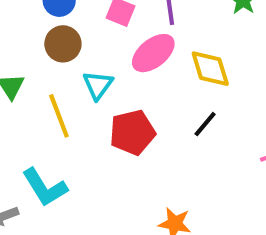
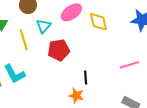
black line: (205, 124) -> (86, 78), moved, turned -48

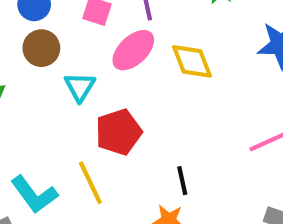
yellow line: (24, 40) -> (90, 183), moved

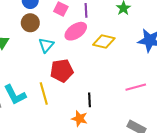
yellow diamond: (192, 61) -> (104, 41), turned -65

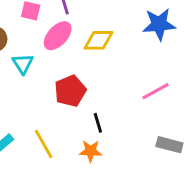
red pentagon: (62, 71) -> (70, 91), moved
yellow line: (44, 93) -> (44, 144), moved

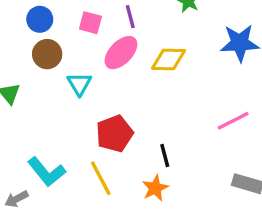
red pentagon: (70, 91) -> (115, 134), moved
orange star: (91, 151) -> (155, 188), turned -30

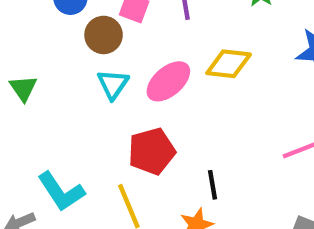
pink ellipse: (121, 53) -> (168, 81), moved
brown circle: (47, 54) -> (104, 35), moved

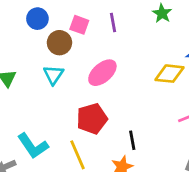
yellow diamond: (229, 64) -> (170, 74), moved
cyan triangle: (113, 84) -> (53, 75), moved

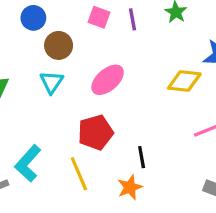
purple line: (113, 22) -> (133, 19), moved
pink square: (79, 25) -> (99, 17), moved
cyan L-shape: (33, 146) -> (28, 163), turned 76

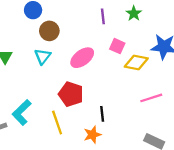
pink square: (99, 17) -> (117, 46), moved
red pentagon: (96, 132) -> (71, 94), turned 30

